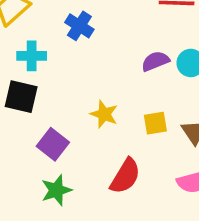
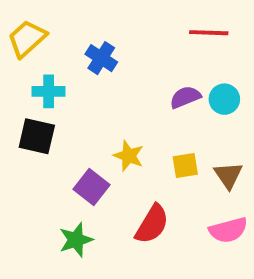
purple square: (53, 144) -> (91, 187), moved

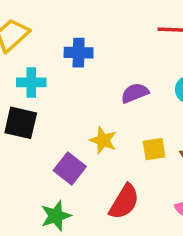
blue cross: (101, 58) -> (79, 53), turned -32
purple semicircle: (185, 97) -> (135, 93), moved

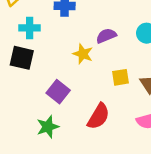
yellow star: (103, 140) -> (83, 54), moved

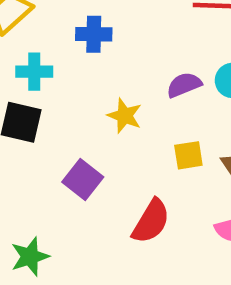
purple semicircle: (106, 36) -> (184, 85), moved
green star: (48, 127) -> (30, 257), moved

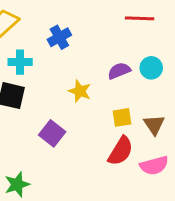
blue cross: (94, 34) -> (59, 37), turned -30
red semicircle: (151, 221) -> (121, 151), moved

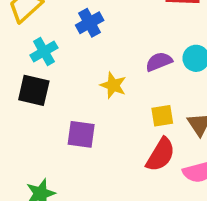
cyan cross: (20, 62) -> (44, 52), turned -30
purple square: (52, 133) -> (81, 134), turned -30

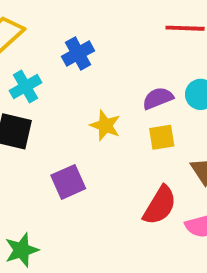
yellow square: (162, 116) -> (162, 137), moved
purple square: (81, 134) -> (68, 182), turned -32

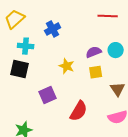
cyan cross: (25, 87) -> (26, 46), turned 35
red semicircle: (160, 205) -> (79, 111), moved

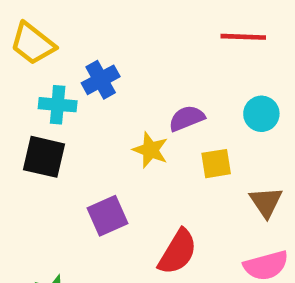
yellow trapezoid: (15, 19) -> (33, 44), turned -100
blue cross: (53, 29) -> (101, 80), moved
purple semicircle: (94, 52) -> (187, 118), moved

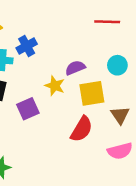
yellow square: (216, 164) -> (92, 93), size x1.5
purple square: (107, 216) -> (28, 109), moved
red semicircle: (178, 252) -> (82, 129), moved

